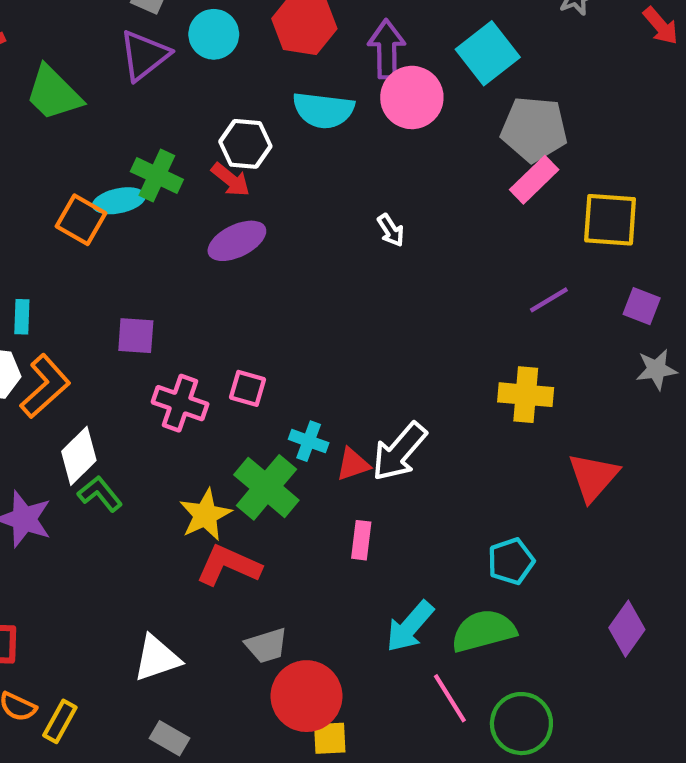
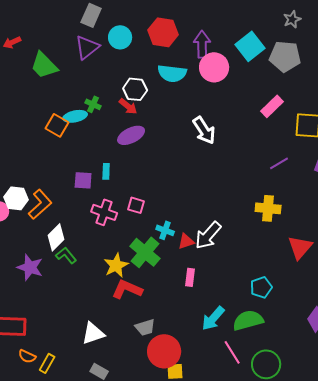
gray pentagon: (534, 129) -> (285, 56), moved
green cross: (157, 175) -> (93, 104), size x0.7
white arrow: (391, 230) -> (204, 130), size x1.8
cyan rectangle: (22, 317) -> (106, 171), moved

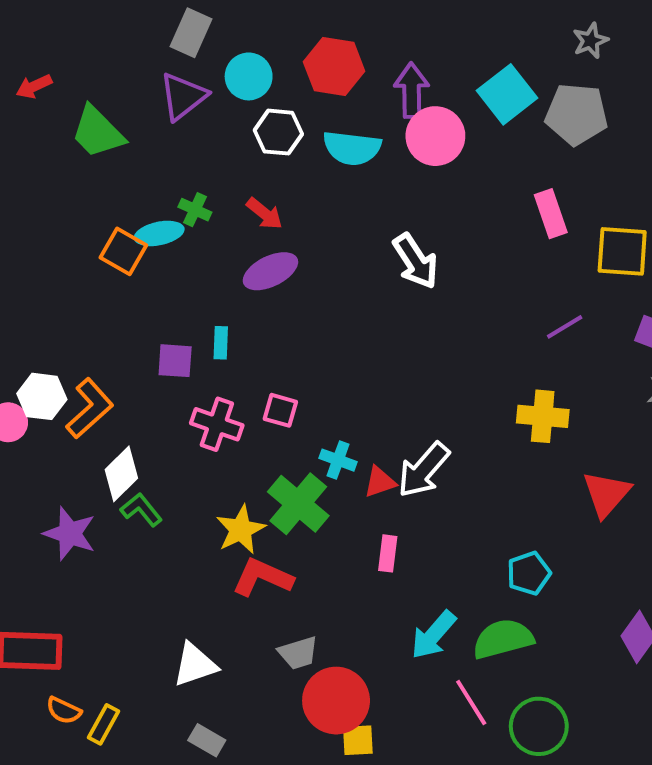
white hexagon: (135, 89) -> (278, 132), moved
pink rectangle: (272, 106) -> (551, 214), turned -65

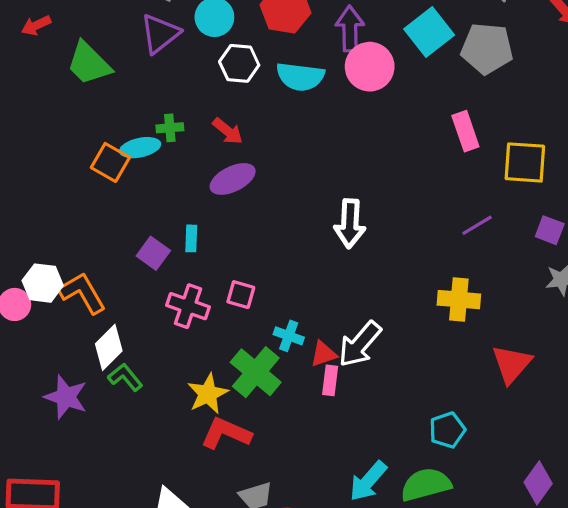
green cross: (195, 210) -> (170, 128), turned -30
white arrow: (416, 261) -> (350, 224), moved, turned 36
purple square: (175, 361) -> (153, 253), turned 32
orange L-shape: (90, 408) -> (82, 293), turned -78
pink rectangle: (388, 553) -> (330, 380), moved

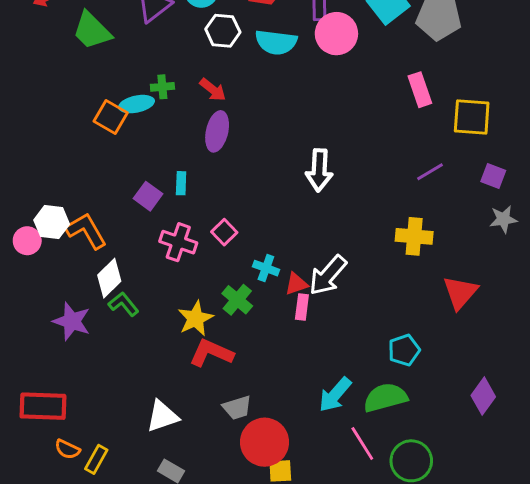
purple ellipse: (233, 179) -> (217, 131), turned -51
pink square: (241, 295) -> (224, 232), turned 30
green cross: (256, 372) -> (237, 300), size x0.7

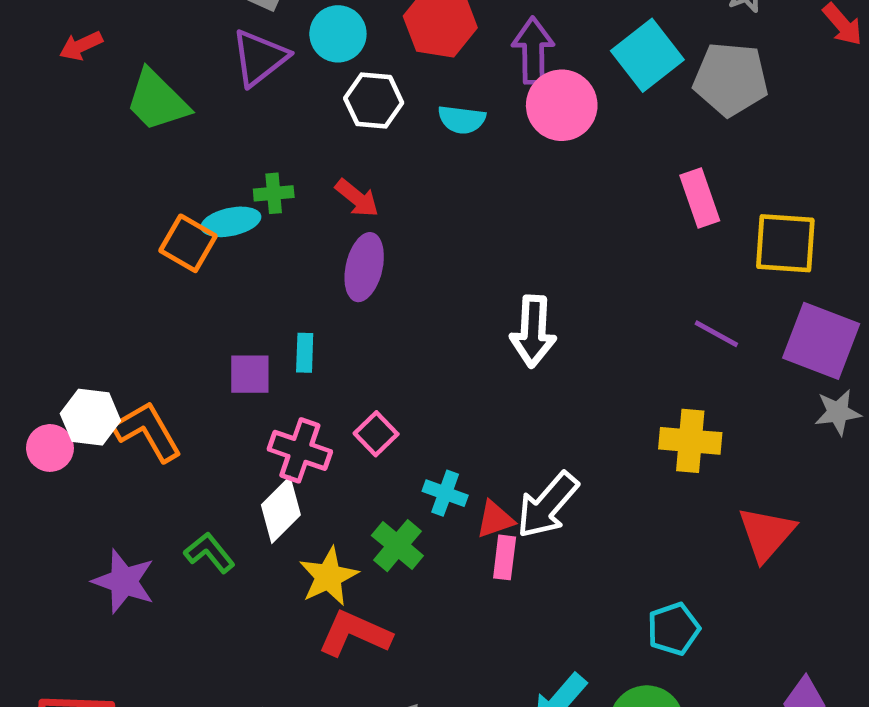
cyan semicircle: (276, 42) -> (462, 120), size x0.7
purple line: (430, 172) -> (716, 334), turned 60
purple square: (493, 176) -> (821, 341), size x1.8
purple square: (148, 196) -> (250, 374), turned -36
white diamond: (109, 278) -> (281, 510), moved

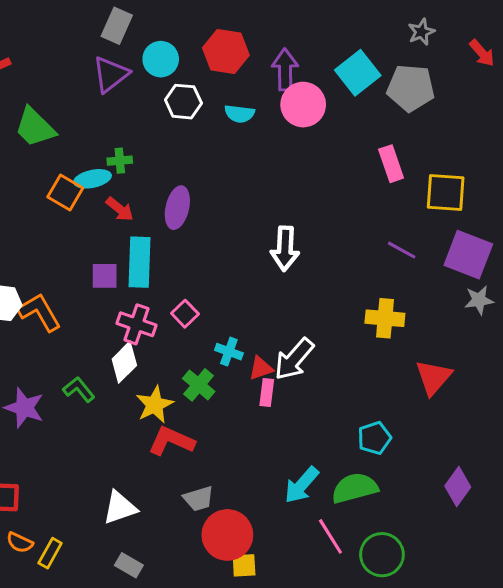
green trapezoid: (157, 100) -> (35, 127), moved
red arrow: (357, 198) -> (120, 209), moved
cyan rectangle: (305, 353) -> (139, 262), size x2.0

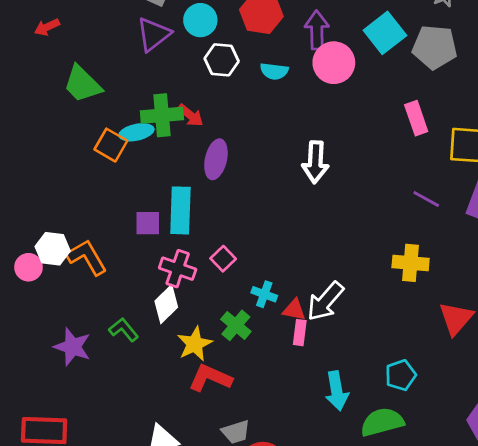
green cross: (120, 161) -> (162, 115), size x1.8
red arrow: (120, 209) -> (190, 115), moved
white arrow: (285, 249) -> (315, 162), moved
red triangle: (261, 368) -> (294, 310), turned 30
cyan arrow: (302, 485) -> (337, 391), moved, turned -51

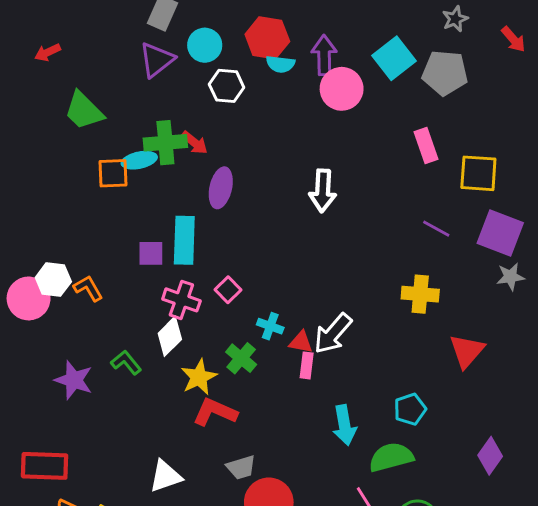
cyan semicircle: (274, 71) -> (280, 64), moved
orange square: (111, 145) -> (113, 173), turned -32
orange L-shape: (87, 257) -> (88, 288), size x0.7
pink circle: (28, 267) -> (29, 298), size x1.5

